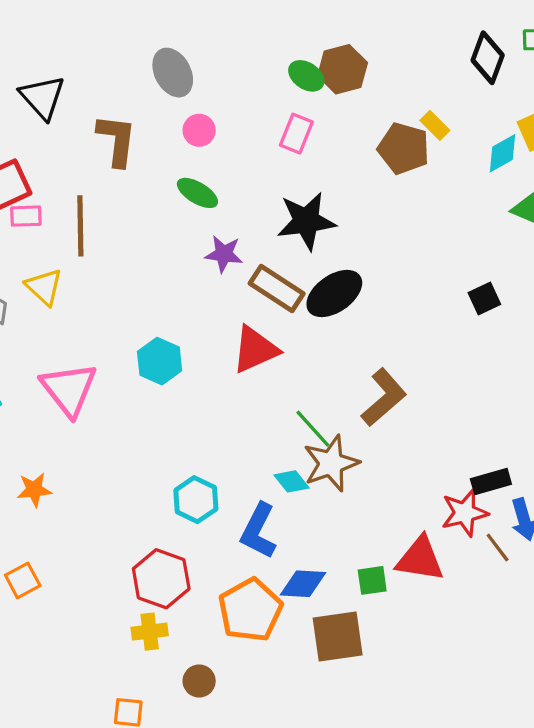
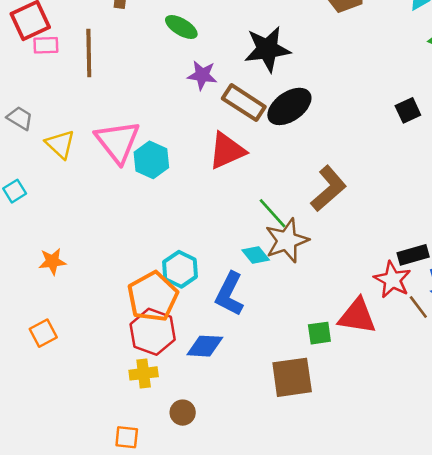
yellow triangle: (44, 287) -> (60, 144), moved
pink triangle: (69, 389) -> (118, 142), moved
red star: (465, 513) -> (392, 280), turned -30
blue diamond: (303, 584) -> (205, 346), moved
orange pentagon: (250, 610) -> (153, 297), moved

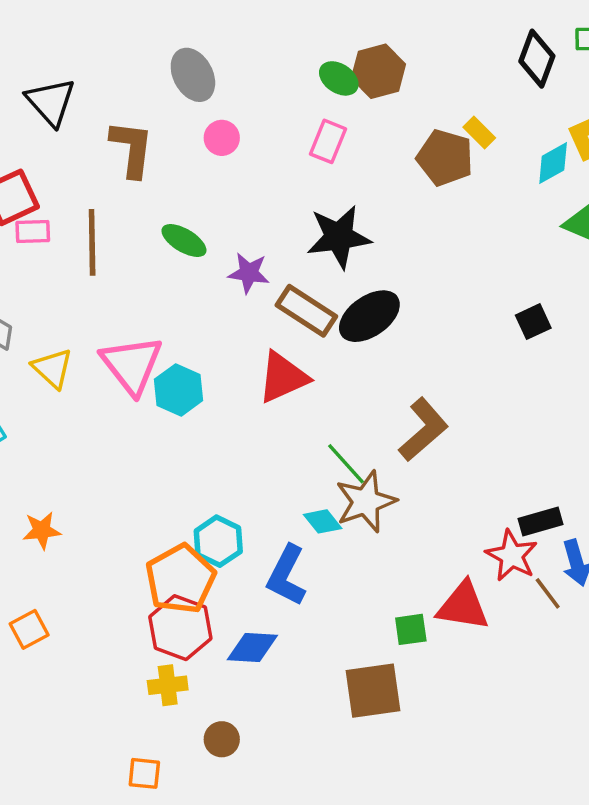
green ellipse: (181, 27) -> (184, 241), moved

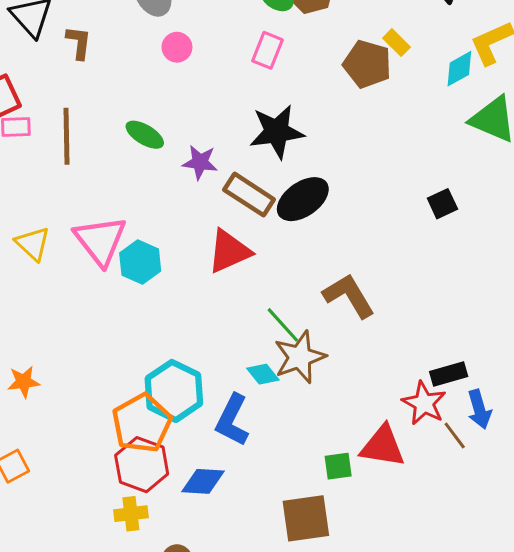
brown L-shape: (132, 149) -> (79, 43), moved, size x0.7
brown L-shape: (423, 430) -> (349, 296), turned -80
cyan hexagon: (218, 541) -> (174, 391), size x1.4

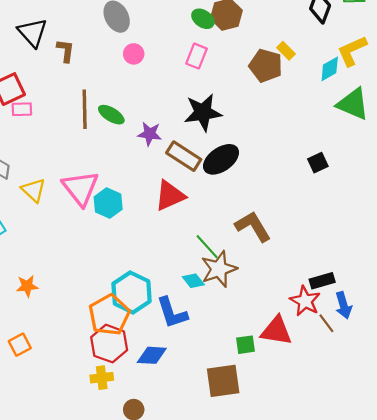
brown line: (66, 136) -> (85, 109), moved
blue L-shape: (232, 420) -> (172, 313), turned -45

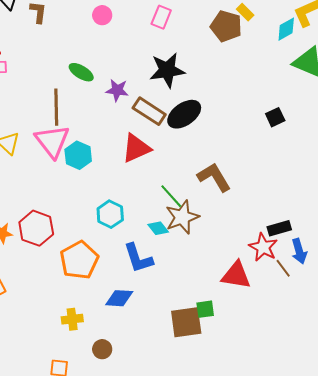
brown line: (85, 109) -> (56, 107), moved
cyan hexagon: (132, 292) -> (110, 214), moved, size x0.7
red hexagon: (109, 344) -> (36, 228), moved
green square: (245, 345) -> (205, 309), moved

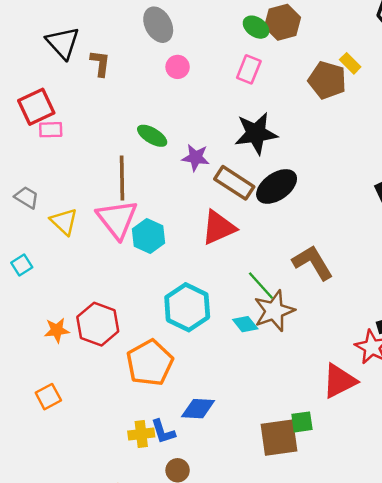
cyan hexagon: (110, 214) -> (187, 307), size x1.4
blue L-shape: (138, 258) -> (163, 432), moved, size x0.7
red triangle: (236, 275) -> (339, 381), turned -36

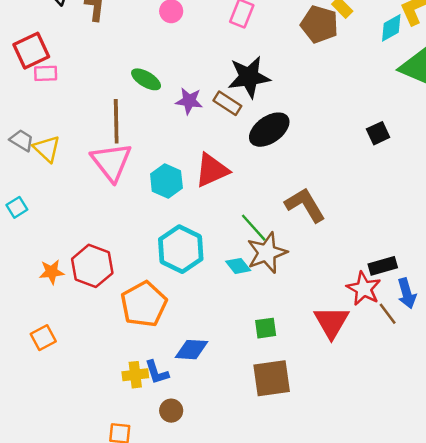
brown rectangle: (234, 183) -> (227, 103), moved, size x0.7
yellow triangle: (64, 222) -> (47, 149), moved
cyan hexagon: (149, 236) -> (166, 181), moved
red triangle: (339, 381) -> (331, 322), turned -33
green square: (302, 422) -> (266, 328), moved

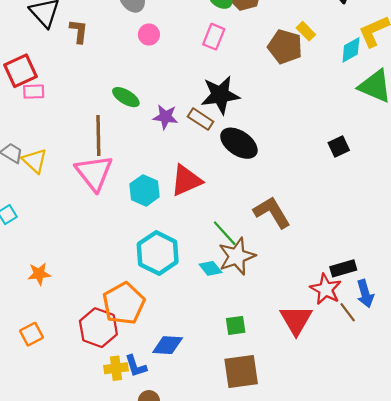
black ellipse: (269, 130) -> (239, 143), turned 69
red hexagon: (92, 266) -> (98, 328), moved

